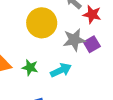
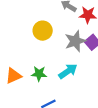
yellow circle: (42, 23) -> (43, 31), size x0.7

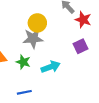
gray star: (75, 41) -> (33, 39), moved

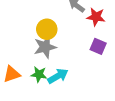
purple square: (80, 46) -> (98, 46), turned -32
cyan arrow: (51, 67) -> (58, 76), moved

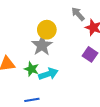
gray star: (45, 47) -> (42, 45), turned -30

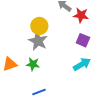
cyan arrow: (48, 74) -> (82, 64), moved

